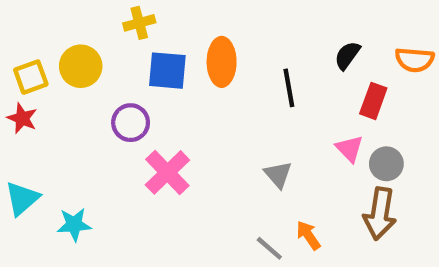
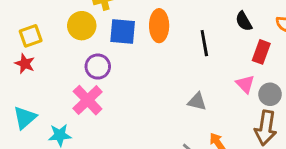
black semicircle: (347, 55) -> (244, 21), turned -66
yellow circle: (81, 66) -> (82, 26), moved
pink cross: (167, 172) -> (88, 100), moved
gray triangle: (278, 175) -> (197, 102), turned -36

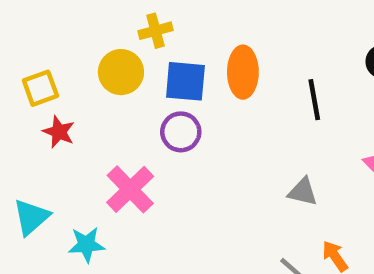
red star: (25, 64) -> (59, 132), moved
purple circle: (98, 67) -> (181, 132), moved

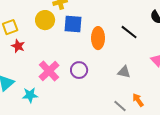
orange ellipse: (243, 72) -> (98, 38), moved
black line: (314, 100) -> (129, 32), turned -42
purple circle: (181, 132) -> (79, 70), moved

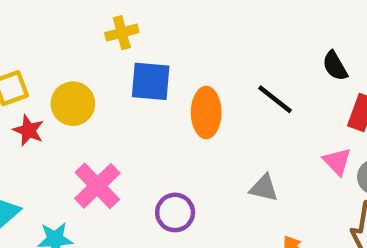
yellow circle: (45, 20) -> (73, 104), moved
purple circle: (79, 70) -> (175, 212), moved

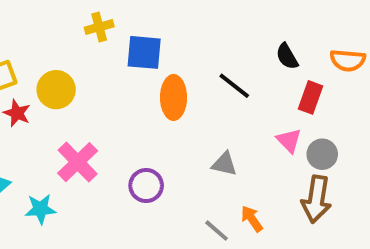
blue square: (151, 81) -> (144, 52), moved

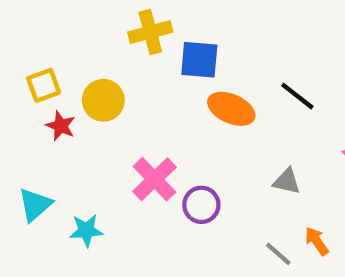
yellow cross: (99, 27) -> (150, 32), size x1.4
orange ellipse: (174, 97) -> (231, 109), turned -66
pink cross: (78, 162) -> (154, 179), moved

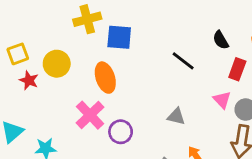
orange ellipse: (231, 109) -> (105, 78), moved, turned 48

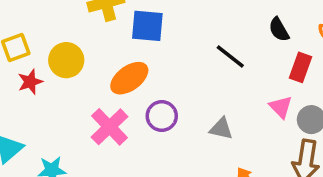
orange ellipse: (105, 78) -> (129, 78), turned 72
red star: (29, 80) -> (30, 82), turned 30
purple circle: (121, 132) -> (162, 116), moved

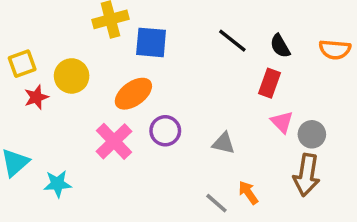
black line: (230, 57) -> (232, 41), moved
red rectangle: (301, 67) -> (269, 83), moved

